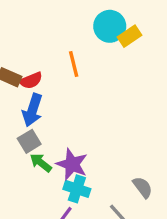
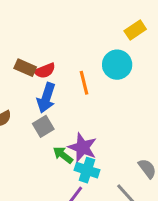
cyan circle: (110, 26) -> (117, 65), moved
orange line: (74, 64) -> (84, 83), moved
green arrow: (41, 163) -> (63, 155), moved

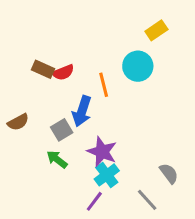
blue arrow: (46, 98) -> (82, 111), moved
green arrow: (63, 155) -> (57, 159), moved
cyan cross: (87, 170) -> (107, 175), turned 35

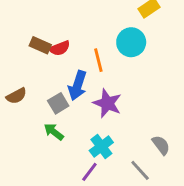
purple star: (102, 152) -> (107, 103), moved

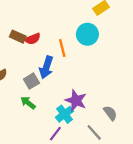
purple star: (107, 103) -> (76, 100), moved

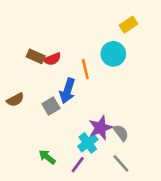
purple star: (76, 100) -> (101, 128), turned 30
green arrow: (28, 103) -> (47, 157), moved
gray semicircle: (110, 113) -> (121, 133), moved

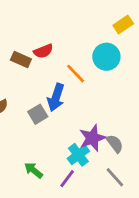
red semicircle: (52, 59) -> (43, 51), moved
orange line: (85, 69) -> (76, 74), turned -30

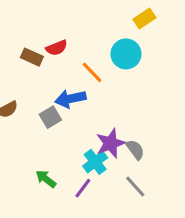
blue arrow: (56, 97) -> (70, 99), turned 60

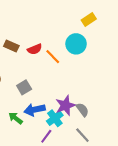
red semicircle: (57, 48) -> (35, 49), moved
blue arrow: (70, 99) -> (35, 110), moved
green arrow: (46, 179) -> (16, 118), moved

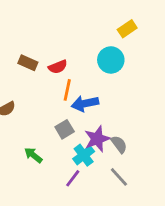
orange line: (53, 57) -> (67, 90), moved, turned 56
gray square: (24, 87) -> (65, 129), moved
blue arrow: (35, 110) -> (85, 104), moved

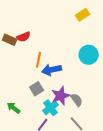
cyan circle: (111, 60) -> (89, 55), moved
red semicircle: (58, 67) -> (24, 37), moved

